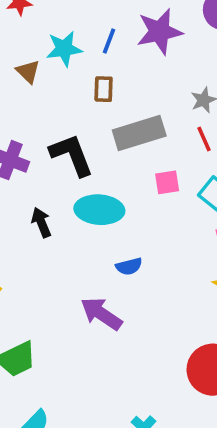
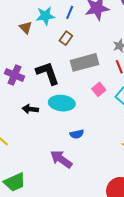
brown rectangle: (104, 89) -> (66, 38), turned 32
pink square: (167, 182) -> (99, 89), turned -32
black arrow: (41, 222) -> (30, 109), turned -63

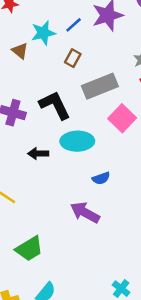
blue line: (70, 12) -> (74, 25), turned 32
pink square: (99, 89) -> (122, 118), size x1.5

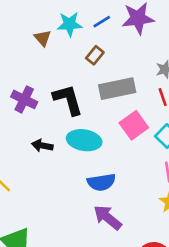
blue semicircle: (101, 178) -> (101, 182), size x1.5
purple arrow: (85, 212) -> (108, 218), moved

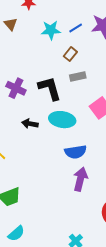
brown triangle: (43, 38) -> (11, 24), moved
gray rectangle: (117, 89) -> (78, 76), moved, size x0.6
purple arrow: (108, 218) -> (80, 179), turned 65

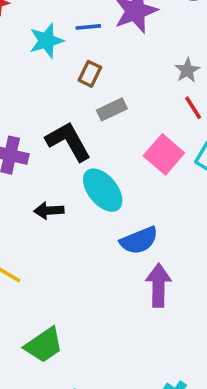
blue line: (76, 28) -> (88, 27), turned 40
cyan ellipse: (62, 120) -> (103, 190), turned 55

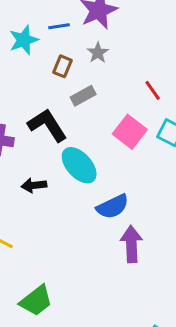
gray star: (187, 70) -> (98, 53), moved

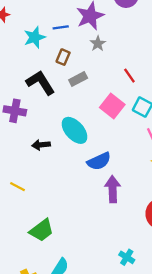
gray star: (98, 53) -> (98, 44), moved
black L-shape: (47, 125) -> (40, 83), moved

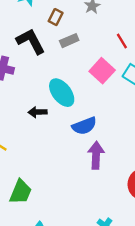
black arrow: (41, 145) -> (38, 112), moved
green trapezoid: (42, 230) -> (21, 192), turned -35

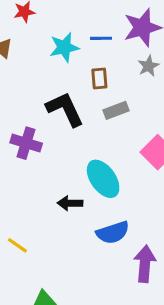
brown rectangle: (56, 17) -> (99, 79), turned -35
blue semicircle: (84, 126) -> (113, 233), moved

